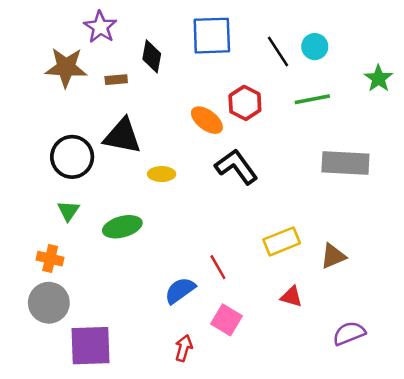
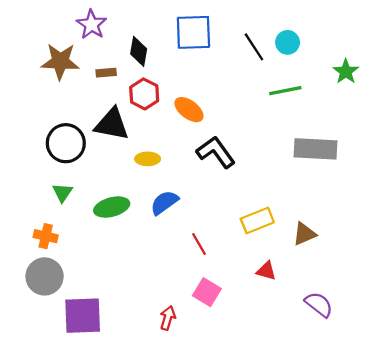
red hexagon: (245, 103) -> (144, 94), moved
blue semicircle: (180, 290) -> (164, 203), moved
purple semicircle: (349, 333) -> (319, 304), turned 60

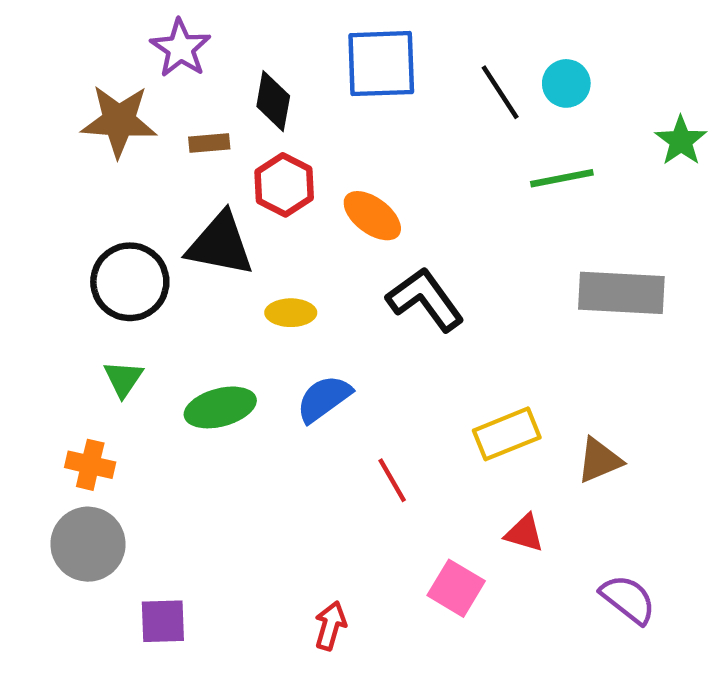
pink square: (207, 292) -> (456, 588), moved
purple square: (83, 316) -> (163, 621), size x0.6

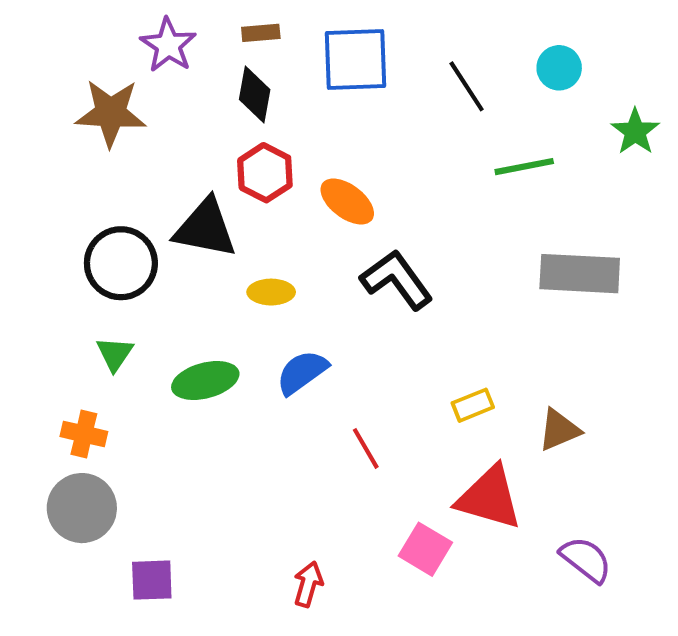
cyan circle: (566, 83) -> (559, 68), moved
brown rectangle: (209, 143) -> (261, 33), moved
yellow rectangle: (507, 434) -> (473, 405), size x0.7
red triangle: (524, 533) -> (489, 498), size x1.8

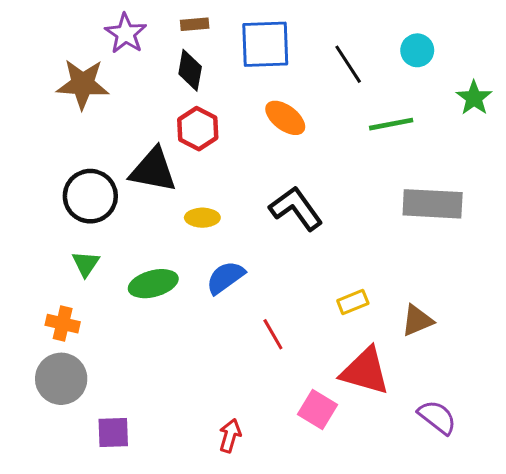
orange ellipse: (347, 202) -> (285, 118), moved

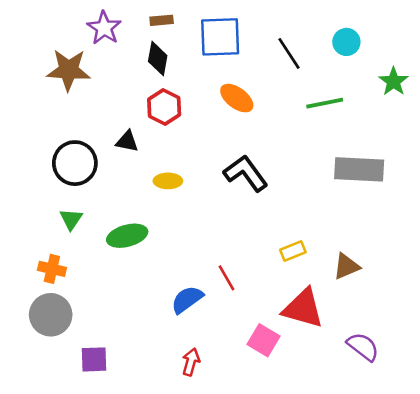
black triangle: (153, 170) -> (127, 141), size x0.6
blue semicircle: (225, 277) -> (187, 299), moved

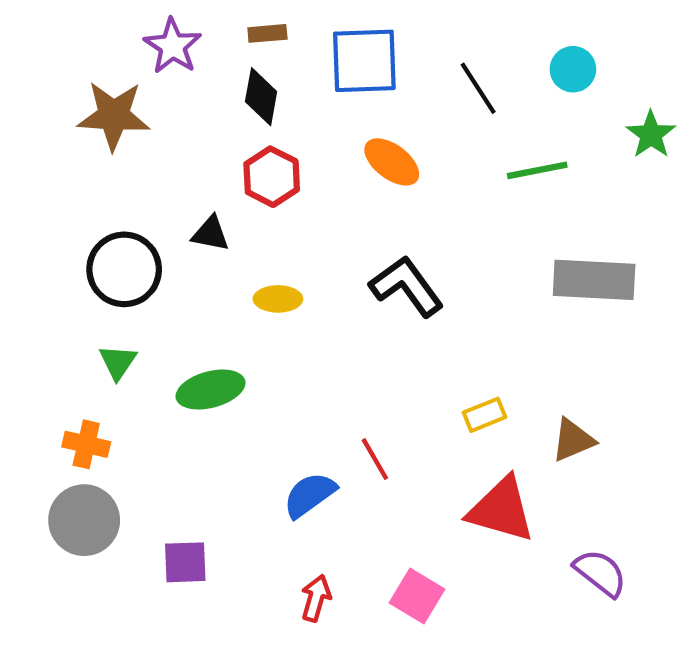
pink square: (264, 340) -> (417, 596), moved
purple square: (94, 359) -> (185, 562), moved

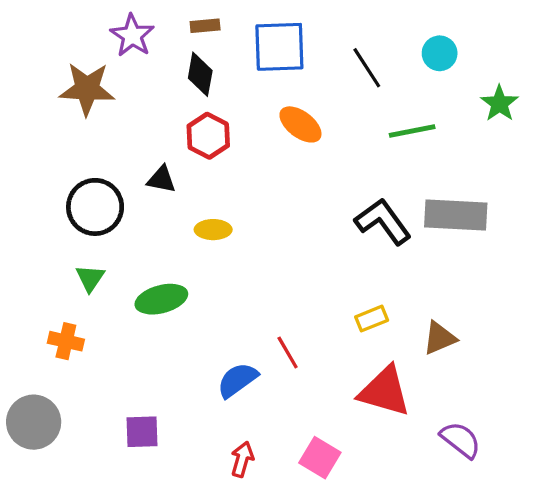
black L-shape: (406, 286) -> (383, 221), moved
gray circle: (84, 520) -> (34, 422), moved

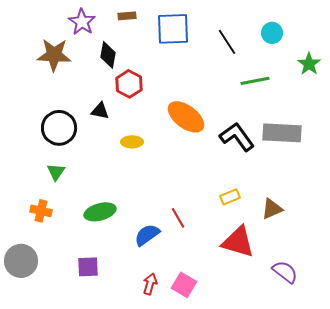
black diamond: (200, 74) -> (108, 55), moved
orange ellipse: (300, 124) -> (186, 117), moved, size x1.4
green ellipse: (161, 299) -> (100, 212), moved
pink square: (320, 458) -> (184, 285), moved

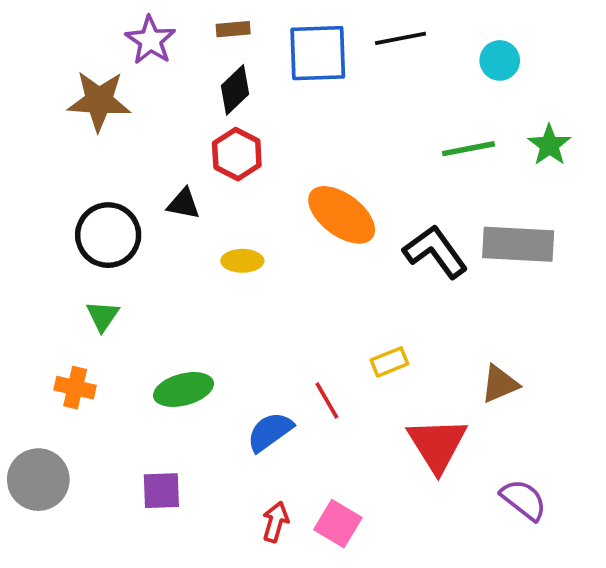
black line: (227, 42) -> (400, 38), moved, turned -68
black diamond: (108, 55) -> (235, 90), moved, turned 36
green star: (309, 64) -> (549, 145), moved
yellow rectangle: (230, 197) -> (389, 362), moved
red triangle: (238, 242) -> (437, 445), turned 42

